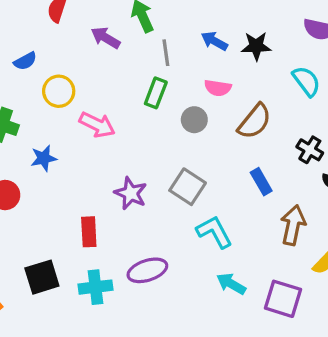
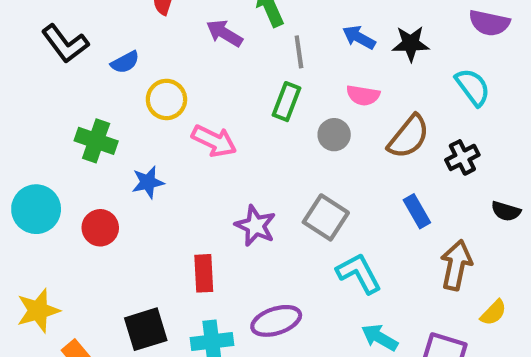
black cross: (310, 150) -> (462, 157), moved, turned 32

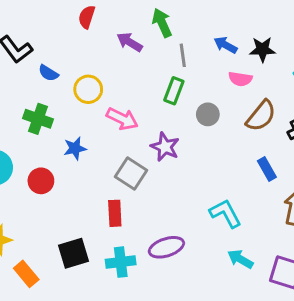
blue semicircle: (125, 62) -> (48, 73), moved, turned 60
pink semicircle: (363, 95) -> (240, 79), moved
gray square: (326, 217) -> (131, 173), moved
purple star: (255, 226) -> (165, 147), moved

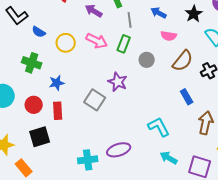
black star: (262, 49) -> (194, 14), moved, turned -30
pink arrow: (122, 119) -> (97, 41), moved
red rectangle: (115, 213) -> (58, 111), moved
black square: (73, 253) -> (40, 137), moved

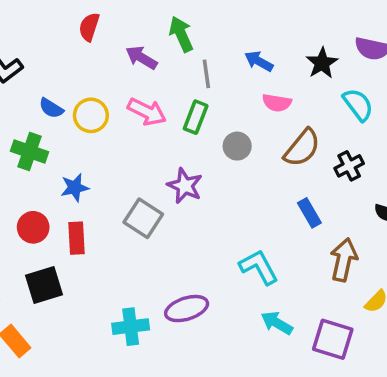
blue semicircle: (39, 32) -> (51, 108), moved

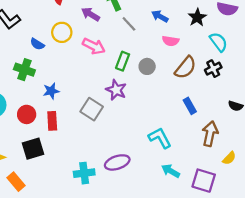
gray line: (206, 74) -> (129, 24), turned -35
yellow circle: (91, 115) -> (62, 32), moved
green rectangle: (196, 117) -> (123, 61), moved
black cross: (349, 166) -> (213, 69), moved

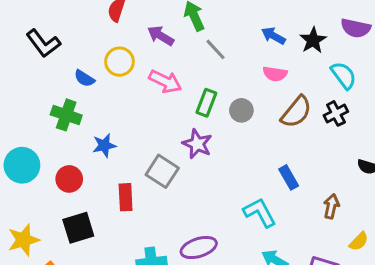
blue arrow: (160, 16) -> (273, 36), moved
blue rectangle: (190, 106) -> (289, 177), moved
red rectangle: (52, 121) -> (126, 197), moved
brown arrow: (210, 134) -> (331, 206), size x0.7

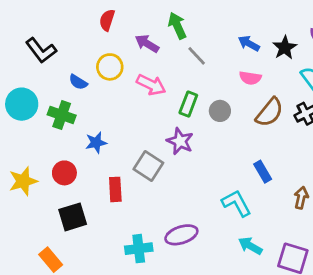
cyan circle: (22, 165) -> (22, 104), moved
yellow star: (23, 240) -> (23, 181), moved

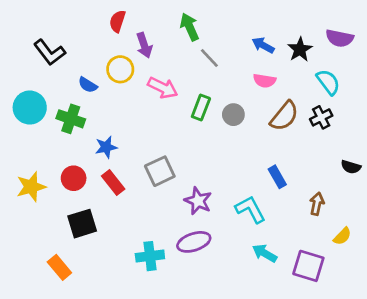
purple arrow: (147, 43) -> (144, 45), moved, turned -140
purple star: (180, 141) -> (198, 201), moved
gray square: (148, 166) -> (160, 171), turned 32
red rectangle: (115, 189) -> (113, 182), moved, turned -35

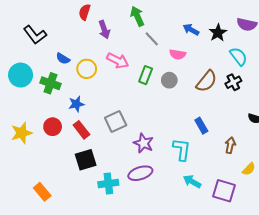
yellow circle: (120, 69) -> (87, 69), moved
pink semicircle: (265, 81) -> (178, 54), moved
cyan L-shape: (250, 209) -> (182, 149), turned 35
black square: (82, 224) -> (86, 160), moved

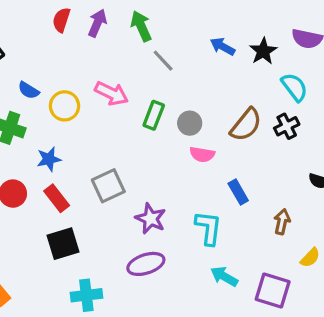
purple arrow: (104, 30) -> (97, 23), moved, turned -138
pink semicircle: (178, 54) -> (202, 154), moved
cyan cross: (108, 184) -> (86, 295), moved

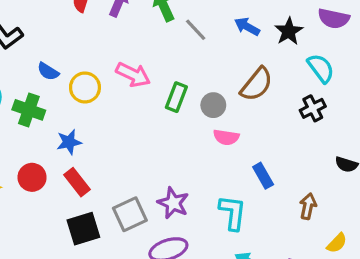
gray line: (163, 61) -> (196, 30), moved
brown semicircle: (246, 125) -> (257, 84), moved
gray square: (108, 186) -> (130, 214), moved

